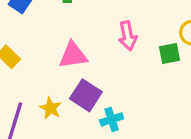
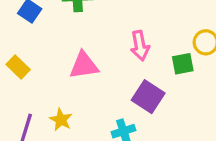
purple square: (86, 95) -> (148, 97), moved

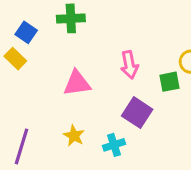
yellow rectangle: (18, 67) -> (15, 59), moved
yellow star: (61, 120) -> (74, 136), moved

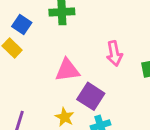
purple square: (137, 113) -> (91, 96), moved

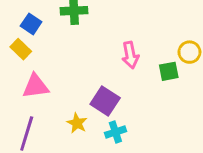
pink triangle: (67, 70) -> (36, 86), moved

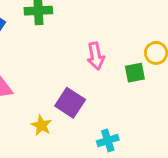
cyan cross: (115, 132) -> (108, 140), moved

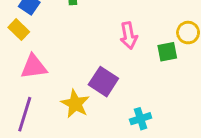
yellow star: (41, 125) -> (75, 104), size x1.4

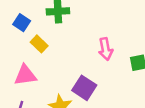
yellow rectangle: (19, 30) -> (39, 44), moved

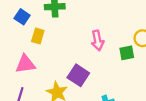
yellow rectangle: (39, 44) -> (38, 36), turned 63

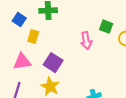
green square: (127, 53) -> (106, 27), moved, turned 32
purple square: (78, 75) -> (53, 63), moved

